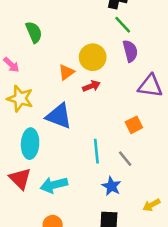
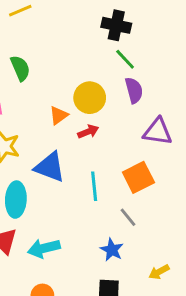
orange square: (134, 125) -> (138, 177), size x1.5
cyan line: (96, 151) -> (94, 186), moved

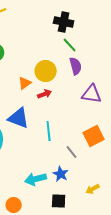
orange square: (138, 177) -> (94, 136), moved
cyan arrow: (44, 248) -> (36, 179), moved

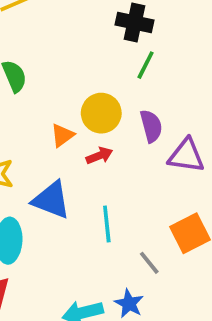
green line: (70, 45) -> (146, 65), turned 70
purple semicircle: (76, 66) -> (151, 126), moved

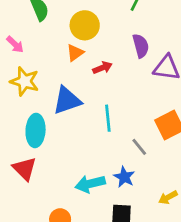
yellow circle: (101, 113) -> (85, 25), moved
blue triangle: (51, 200) -> (67, 100), turned -40

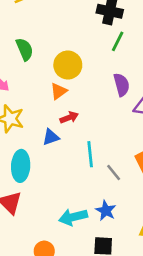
red arrow: (102, 68) -> (69, 117), moved
blue triangle: (67, 100) -> (51, 137), size x0.6
gray line: (139, 147) -> (114, 173), moved

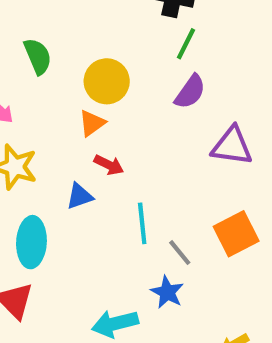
purple semicircle: (122, 85) -> (190, 92), moved, turned 50
red arrow: (69, 117) -> (109, 165), turned 48
blue star: (106, 211) -> (167, 292), moved

